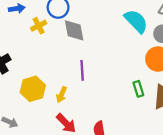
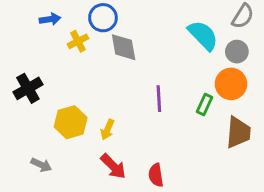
purple line: (82, 70) -> (159, 99), moved
green rectangle: (138, 89) -> (205, 105), moved, turned 42

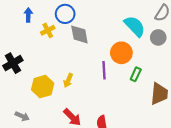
blue arrow: (50, 19) -> (28, 15), turned -80
orange circle: (231, 84) -> (121, 53), moved
yellow arrow: (107, 130) -> (68, 80), moved

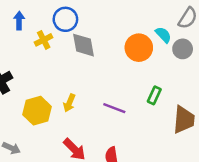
cyan semicircle: (135, 26) -> (163, 35), moved, size x0.6
orange circle: (121, 53) -> (139, 48), moved
purple line: (104, 70) -> (114, 108), moved, turned -66

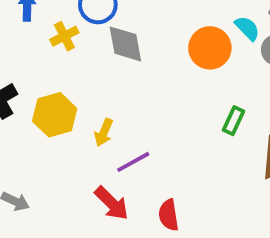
purple line: (114, 108) -> (133, 162), moved, turned -50
yellow hexagon: (37, 111) -> (55, 115), moved

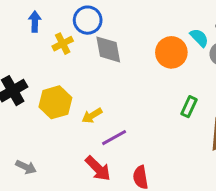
yellow arrow: (104, 132) -> (92, 116), turned 36

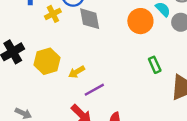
green rectangle: (189, 107) -> (155, 65), turned -49

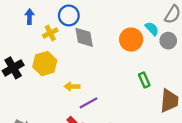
yellow hexagon: (47, 61) -> (45, 64), moved
yellow arrow: (77, 72) -> (72, 86), turned 32

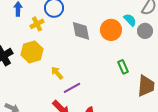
gray diamond: (84, 37) -> (81, 31), moved
yellow arrow: (72, 86) -> (57, 73), turned 48

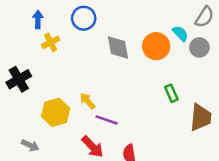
yellow cross: (37, 24) -> (51, 42), moved
yellow hexagon: (32, 52) -> (56, 112), moved
purple line: (72, 88) -> (107, 120), turned 48

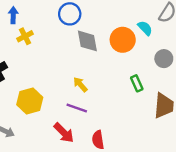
blue circle: (84, 18) -> (70, 14), moved
gray circle: (199, 47) -> (164, 59), moved
yellow arrow: (87, 101) -> (80, 84), moved

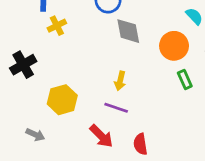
orange circle: (123, 40) -> (174, 46), moved
yellow arrow: (80, 84) -> (120, 81), turned -126

